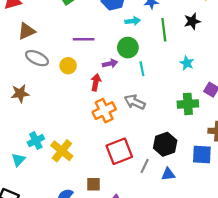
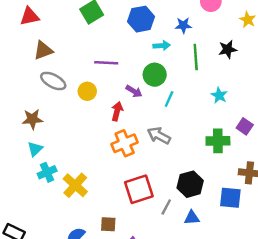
purple arrow: (110, 63) -> (134, 91), turned 40
cyan line: (142, 69) -> (169, 99), turned 32
cyan triangle: (18, 160) -> (35, 149), moved

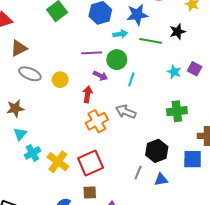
blue star: (183, 25) -> (137, 15), size x1.5
green line: (196, 57) -> (151, 41), turned -70
purple line: (106, 63) -> (92, 53), moved
purple square: (245, 126) -> (195, 69), moved
red square: (139, 189) -> (91, 163), moved

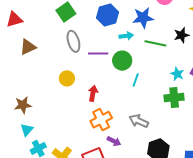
gray ellipse: (30, 74) -> (73, 41), moved, turned 50
purple arrow: (100, 76) -> (114, 141), moved
green cross: (177, 111) -> (174, 98), moved
gray arrow: (126, 112) -> (139, 121), moved

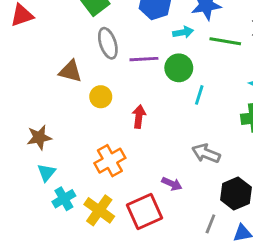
brown triangle: (28, 47) -> (70, 71), moved, turned 42
orange cross: (101, 120) -> (110, 161), moved

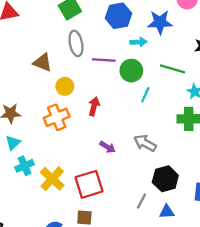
green line: (225, 41) -> (173, 69), moved
orange cross: (110, 161) -> (57, 117), moved
purple arrow: (172, 184) -> (107, 147), moved

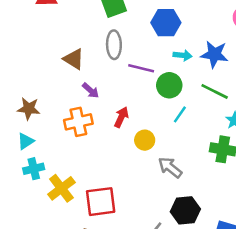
blue star: (160, 22) -> (214, 54), moved
yellow circle: (65, 86) -> (145, 140), moved
purple arrow: (107, 147) -> (91, 90), moved

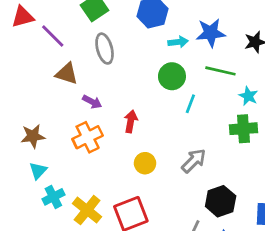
purple line: (141, 68) -> (53, 36), moved, turned 45
yellow circle: (145, 140) -> (145, 163), moved
gray arrow: (170, 167) -> (194, 161), turned 110

